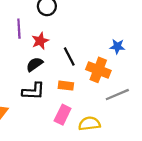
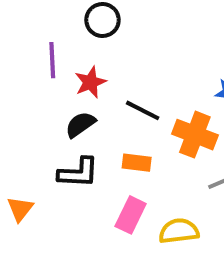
black line: (69, 56) -> (143, 110), turned -36

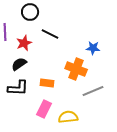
black line: (143, 110) -> (50, 34), moved

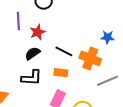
black line: (50, 34) -> (64, 51), moved

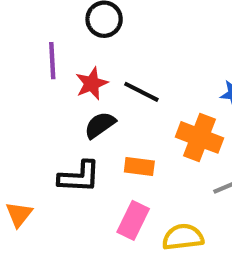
black line: (64, 51) -> (141, 92), moved
black semicircle: (32, 53) -> (100, 125), moved

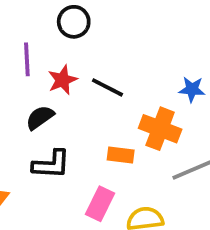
black semicircle: (100, 125) -> (40, 117), moved
orange rectangle: (139, 167) -> (121, 155), moved

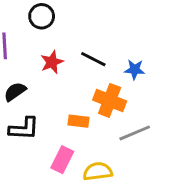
red star: (62, 80) -> (52, 62), moved
black line: (107, 87) -> (93, 59), moved

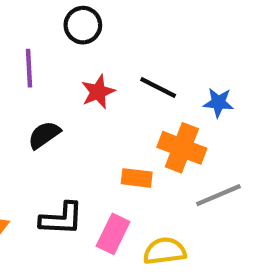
black L-shape: (24, 129) -> (61, 219), moved

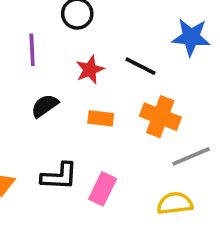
blue star: (218, 103) -> (191, 37), moved, size x1.5
orange rectangle: (137, 178) -> (101, 118), moved
yellow semicircle: (165, 251) -> (175, 203), moved

